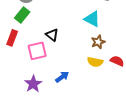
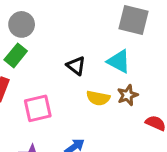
black triangle: (52, 35) -> (76, 66), moved
yellow semicircle: (95, 62) -> (98, 98), moved

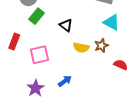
green rectangle: (16, 55) -> (36, 16), moved
cyan triangle: (119, 61) -> (112, 22), moved

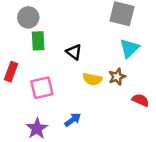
green rectangle: (36, 16) -> (38, 41), turned -42
cyan triangle: (112, 22) -> (129, 48), turned 48

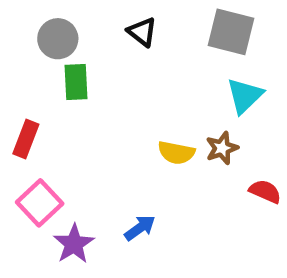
black triangle: (74, 52) -> (142, 32), moved
pink square: (42, 88) -> (40, 203), moved, turned -30

